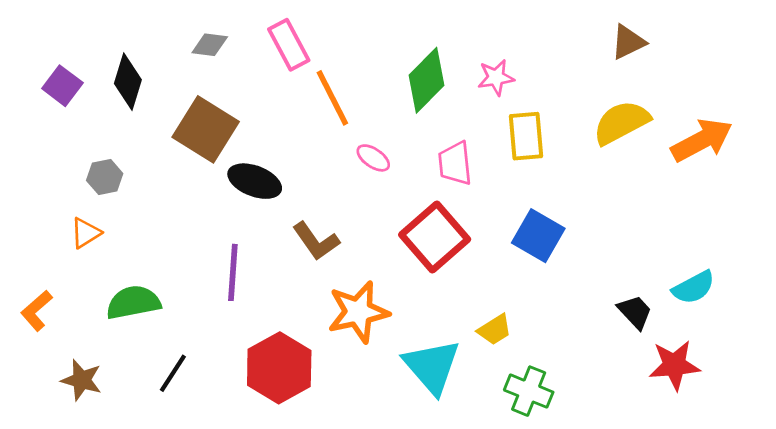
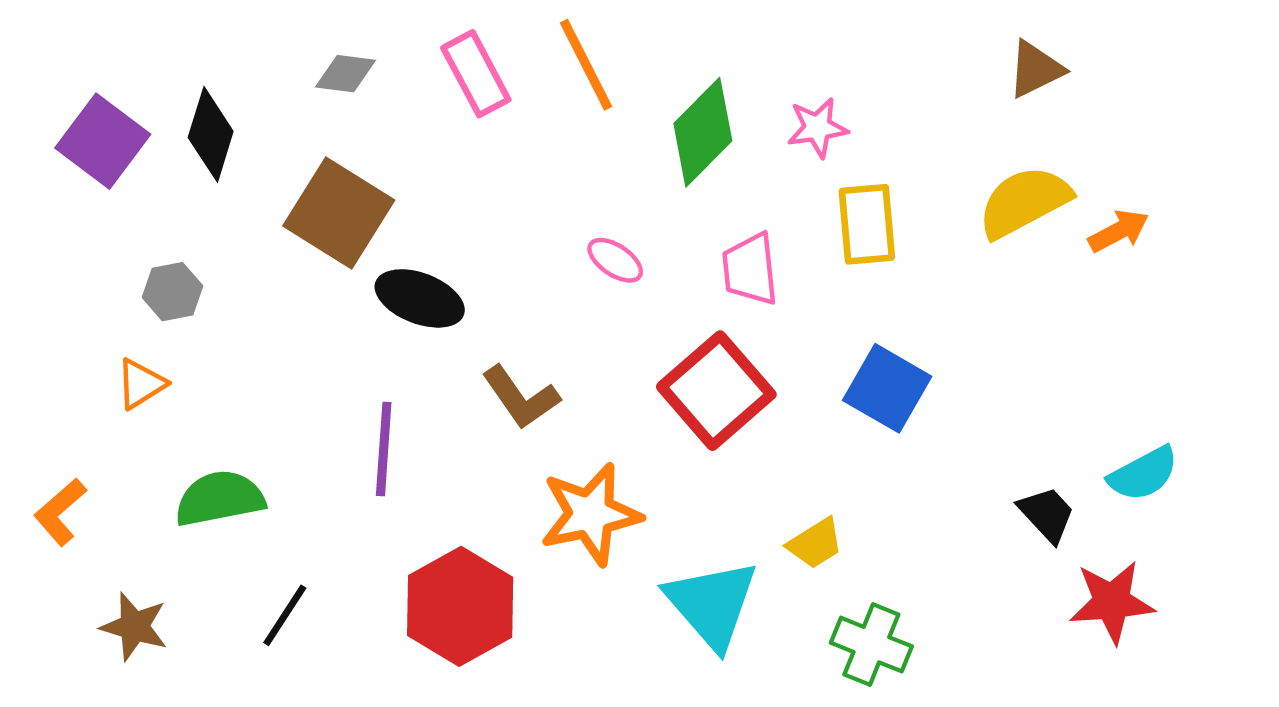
purple square: (62, 86) -> (103, 141), size x1.4
orange line: (332, 98) -> (586, 65), moved
orange arrow: (702, 140) -> (1119, 231), moved, size x0.6

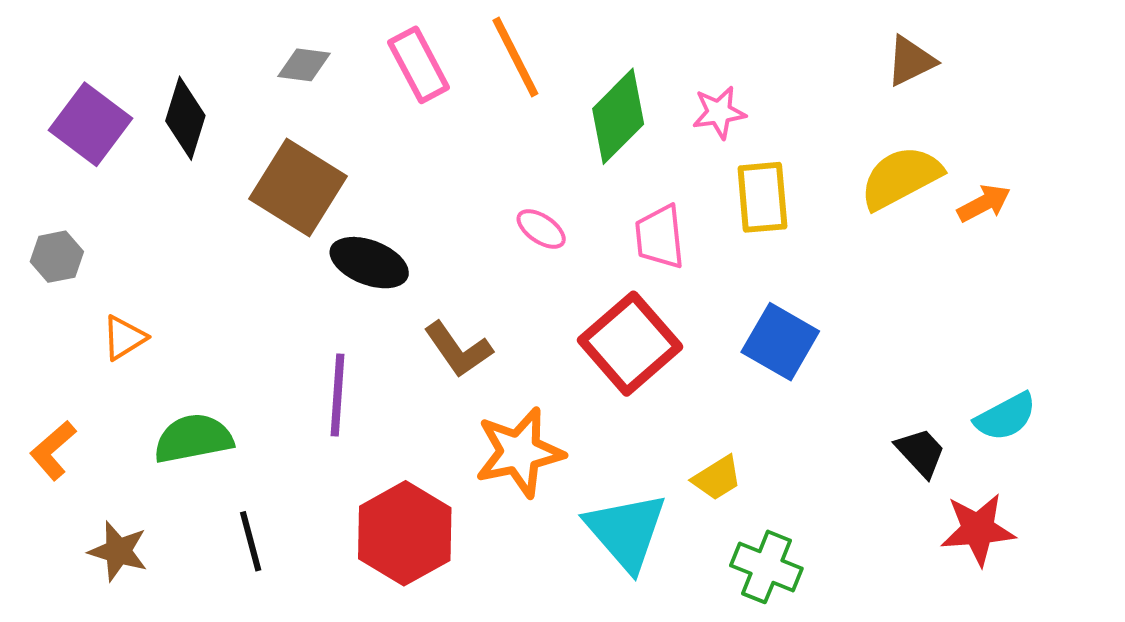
gray hexagon: (172, 292) -> (57, 257), moved
black line: (285, 615) -> (251, 541), turned -48

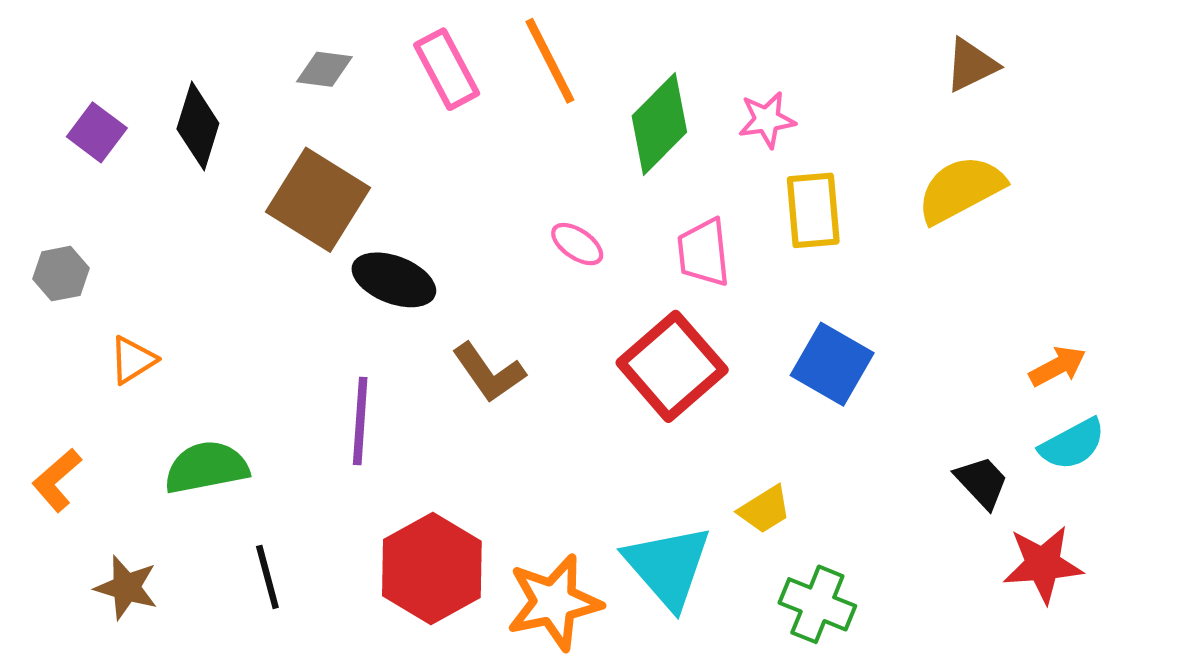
purple square: (90, 124) -> (97, 132), size x0.7
orange arrow: (984, 203) -> (1058, 366), moved
orange star: (519, 452) -> (554, 602), moved

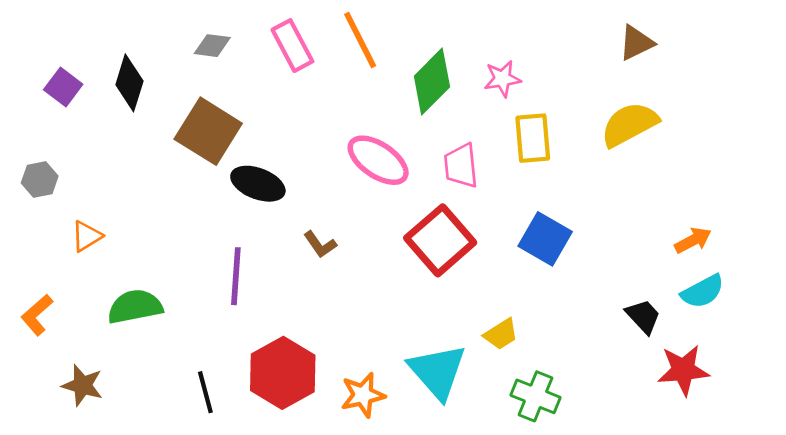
pink ellipse: (577, 244) -> (378, 160), size x1.8
brown L-shape: (489, 373) -> (320, 244), size x0.7
black line: (267, 577) -> (205, 392), moved
orange star: (554, 602) -> (363, 395), size x0.7

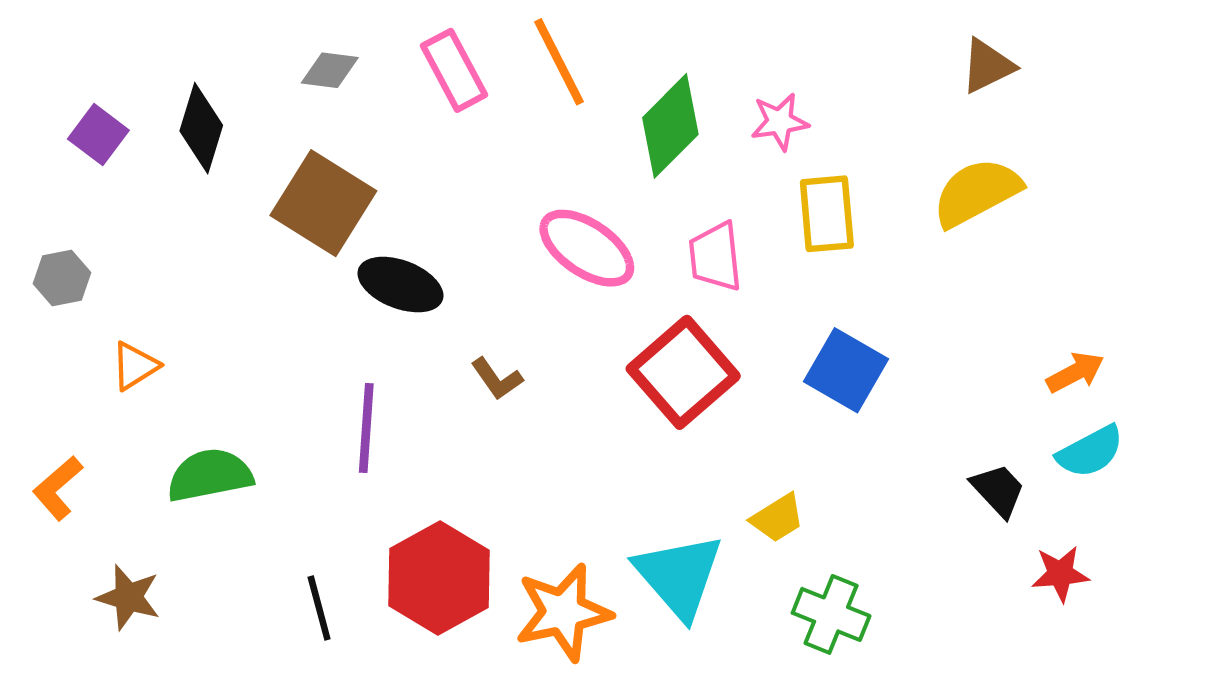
red star: (683, 370) -> (1060, 574), size x0.7
orange star: (363, 395) -> (563, 612), size x1.4

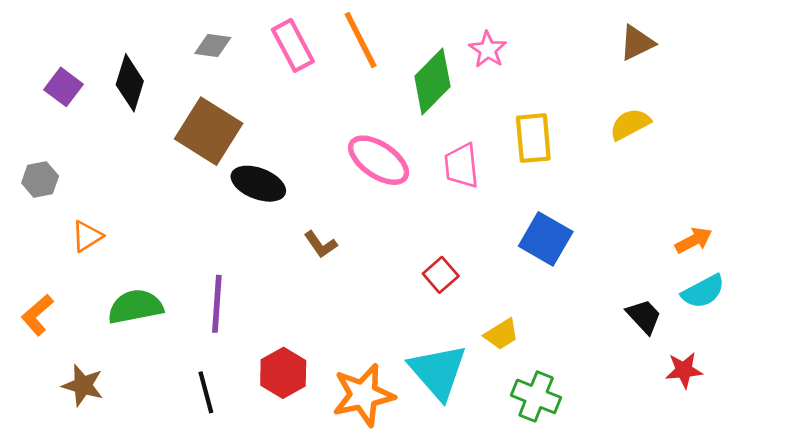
pink star: (780, 122) -> (488, 50), moved, turned -30
yellow semicircle: (977, 192) -> (630, 124), size x0.7
red square: (683, 372) -> (441, 275), moved, size x0.5
purple line: (366, 428) -> (217, 304), moved
red hexagon: (439, 578) -> (283, 373), size x0.7

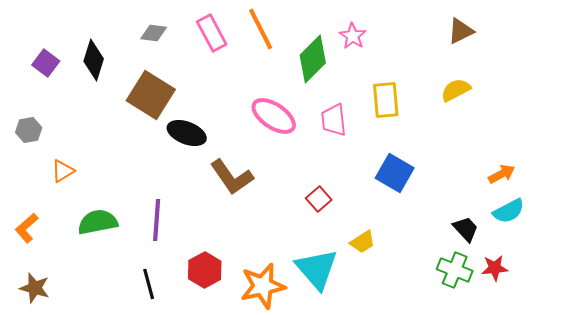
brown L-shape: (321, 244) -> (232, 177), size x1.8
brown star: (83, 385) -> (35, 288), moved
green cross: (536, 396) -> (455, 270), moved

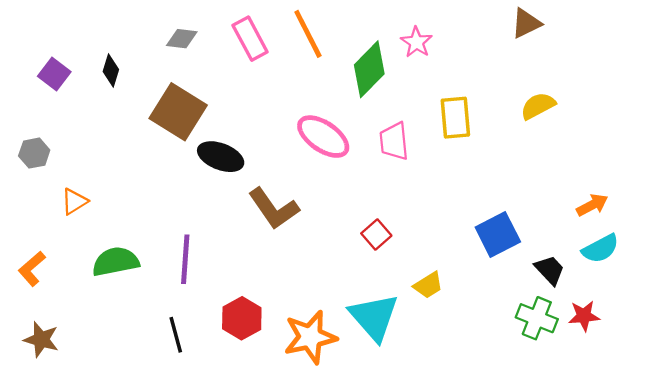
brown triangle: (461, 31) -> (526, 23), moved
black diamond: (94, 60) -> (111, 70), size x0.7
blue square: (395, 173) -> (498, 234), moved, turned 33

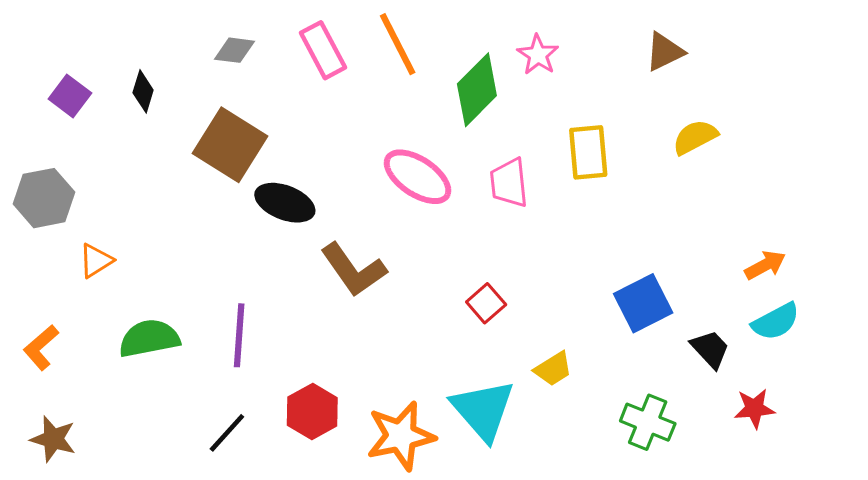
brown triangle: (526, 23) -> (664, 52), moved
gray hexagon: (34, 153) -> (44, 198), size x1.5
green cross: (537, 318) -> (648, 422), moved
black line: (176, 335) -> (227, 433), turned 57

